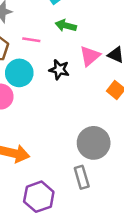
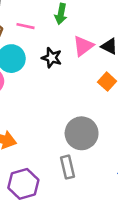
green arrow: (66, 26) -> (61, 14), turned -96

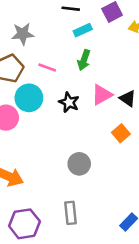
gray circle: (82, 133) -> (79, 164), moved, size x0.7

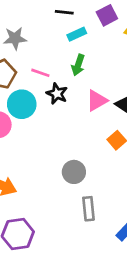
black star: (69, 102) -> (57, 94), moved
gray rectangle: (70, 213) -> (89, 209), moved

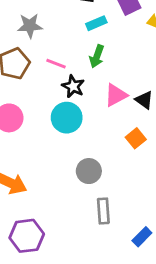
cyan circle: (22, 104) -> (67, 118), moved

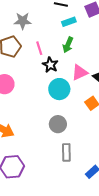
pink line: (56, 64) -> (39, 48), turned 48
cyan circle: (67, 118) -> (59, 89), moved

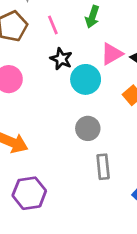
black star: (50, 65) -> (61, 59), moved

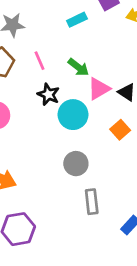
green arrow: (92, 17) -> (78, 67), moved, turned -70

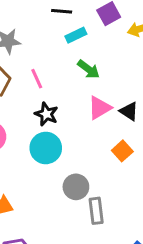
green arrow: (78, 67) -> (89, 69), moved
cyan circle: (73, 115) -> (46, 148), moved
gray rectangle: (92, 202) -> (96, 211), moved

